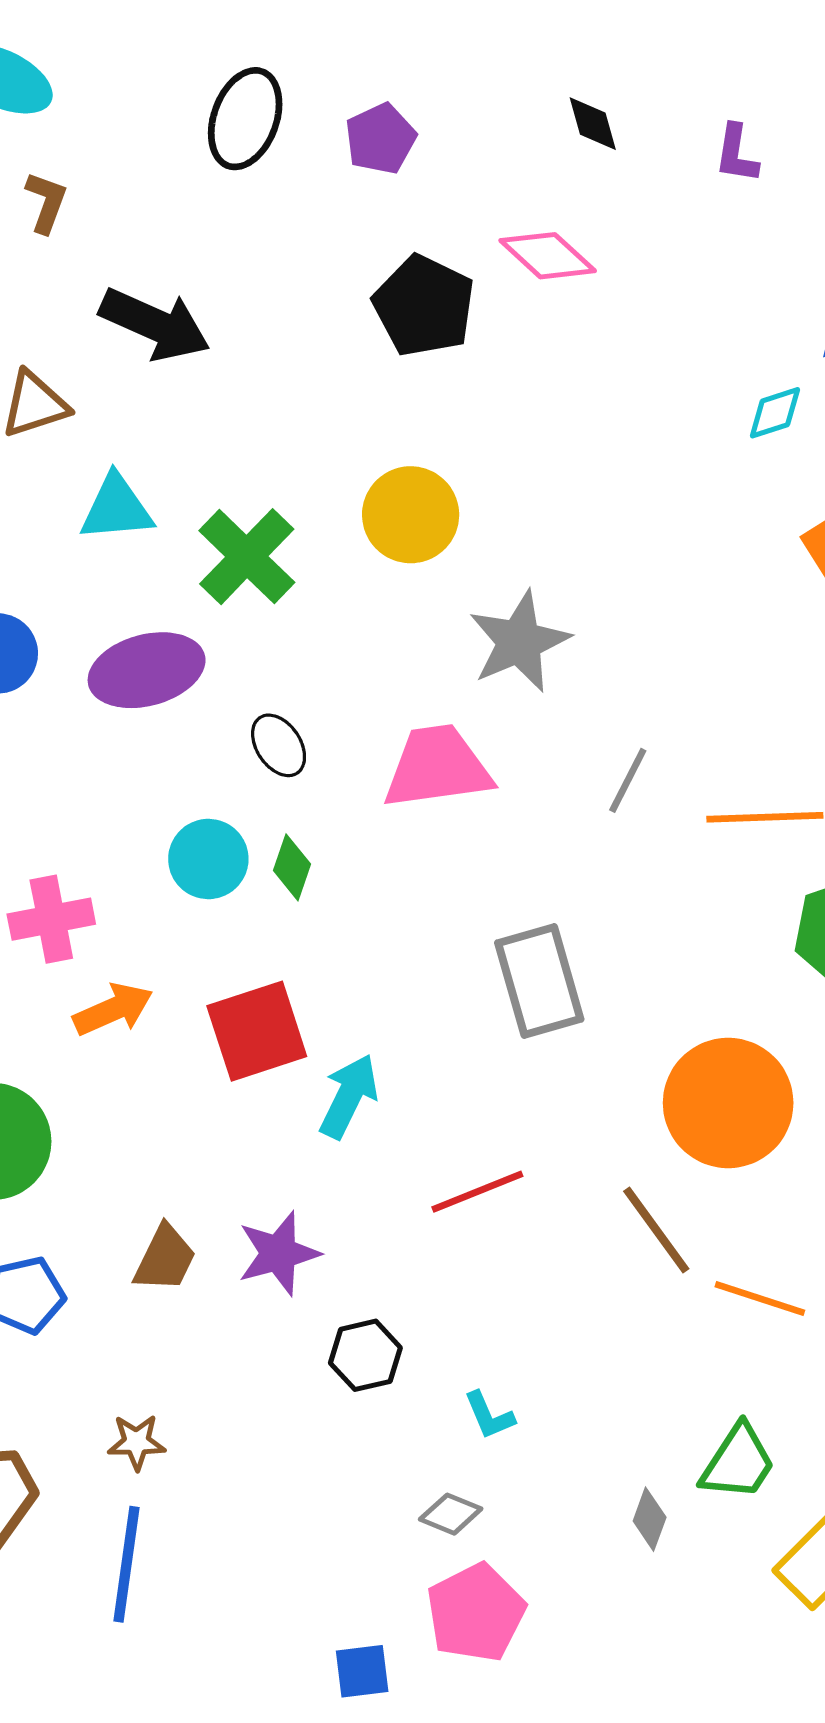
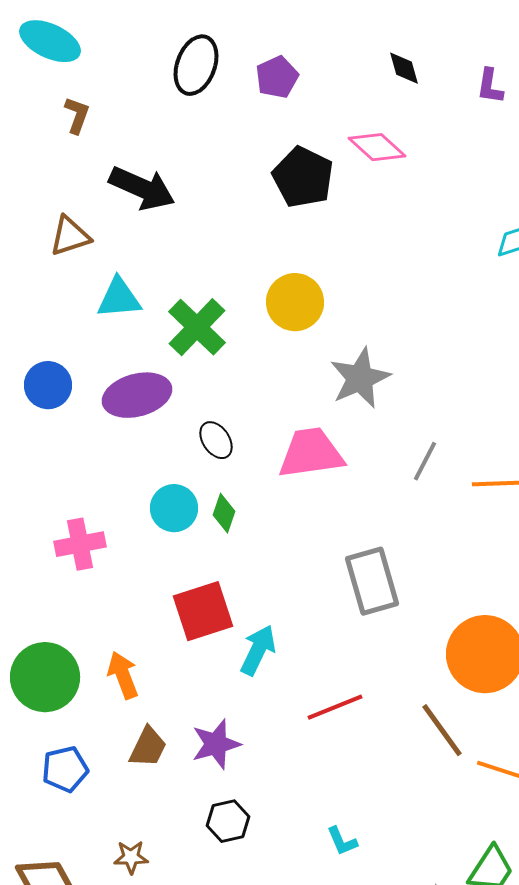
orange arrow: (113, 1009) -> (123, 675), moved, turned -87
black hexagon: (365, 1355) -> (228, 821), moved

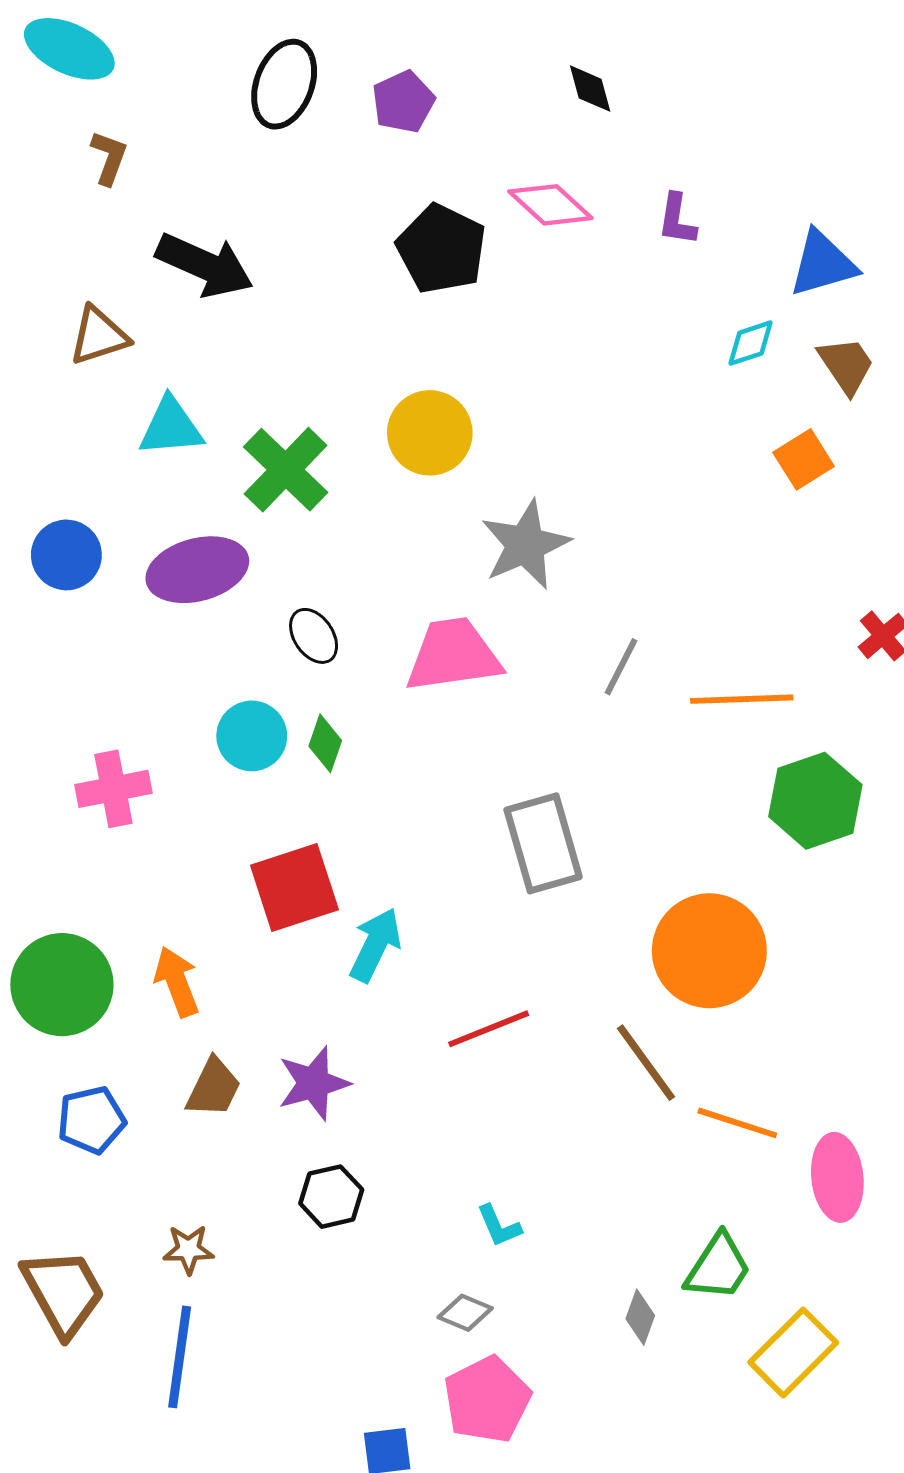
purple L-shape: (490, 86) -> (677, 219), moved

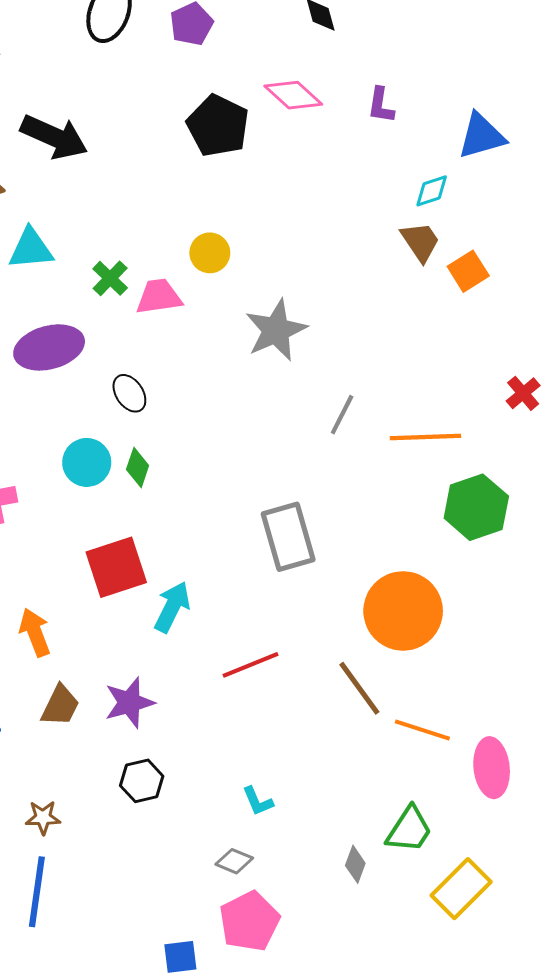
brown trapezoid: (846, 365) -> (420, 242), moved
yellow circle: (430, 433) -> (210, 253), size x0.7
green cross: (286, 470) -> (110, 278), size x0.6
pink trapezoid: (453, 655) -> (159, 297), moved, size x0.7

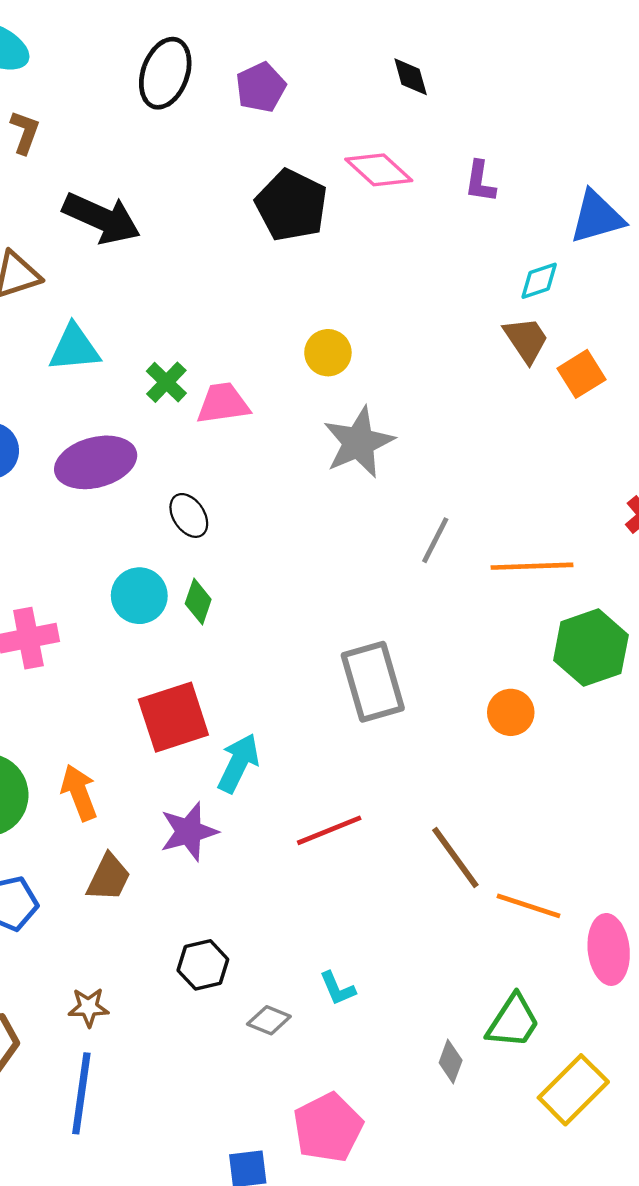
yellow circle: (210, 253) -> (328, 353), moved
orange circle: (403, 611) -> (511, 712), moved, size x0.5
purple star: (129, 703) -> (189, 832), moved
gray diamond: (234, 861) -> (269, 1020), moved

